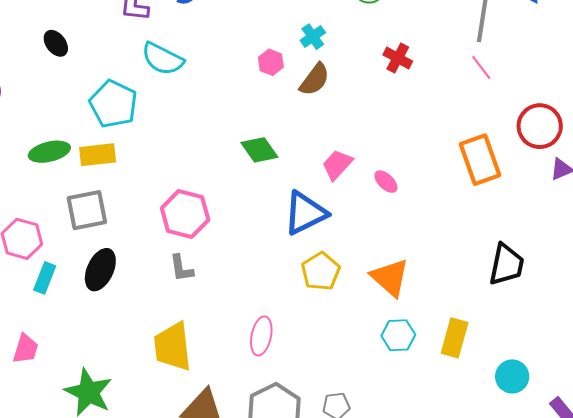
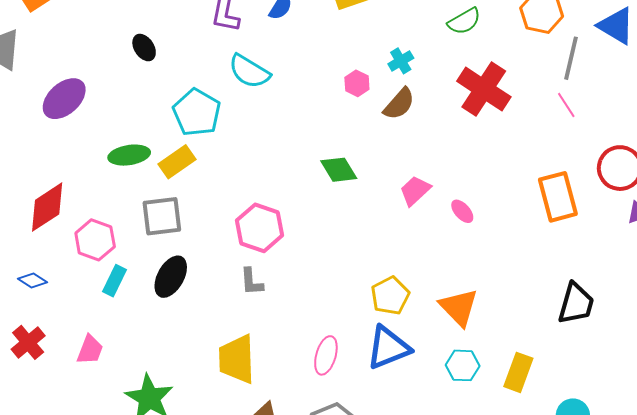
red cross: (398, 58) -> (484, 89), size x1.8
yellow rectangle: (98, 155) -> (177, 162), turned -33
blue triangle: (305, 213) -> (388, 348), moved

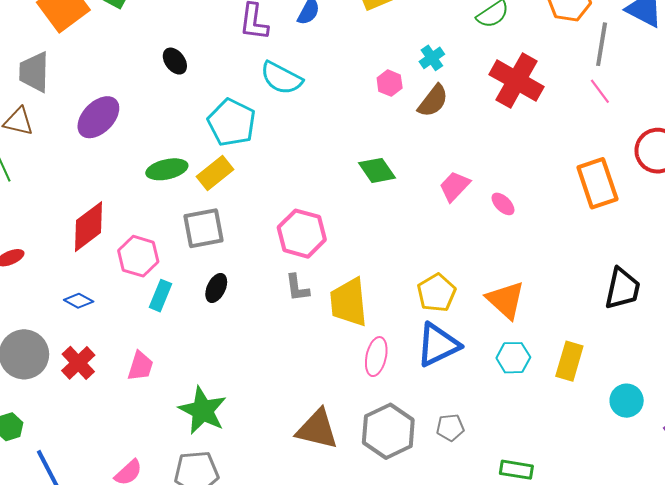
black ellipse: (171, 277) -> (216, 288), size x0.7
yellow trapezoid: (237, 359) -> (349, 302), moved

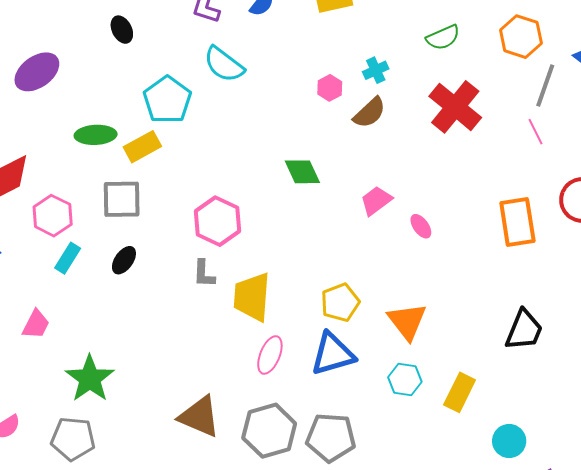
gray pentagon: (450, 428) -> (331, 438), size x1.8

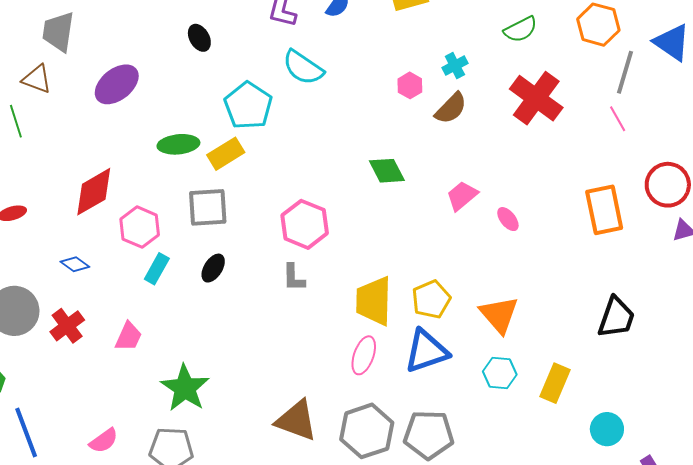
yellow trapezoid: (252, 297) -> (374, 301), moved

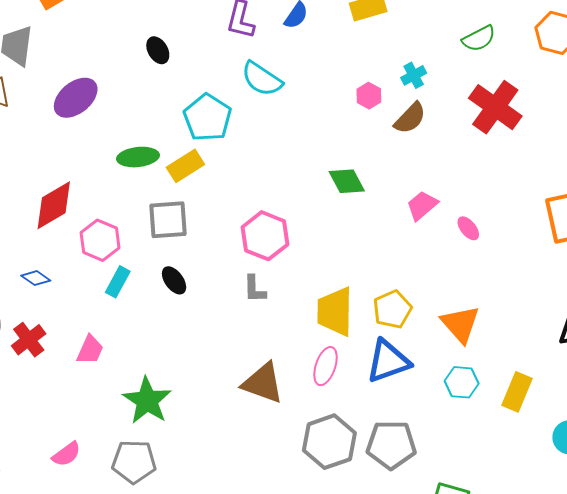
black ellipse: (213, 268) -> (174, 280), turned -68
brown triangle: (296, 420) -> (263, 383), moved

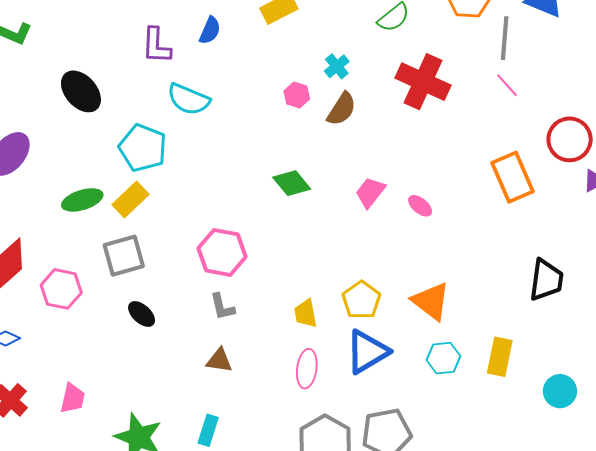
black ellipse: (158, 50) -> (81, 91), size x1.6
cyan rectangle: (118, 282) -> (208, 430), moved
yellow trapezoid: (335, 312) -> (306, 313), size x0.6
brown triangle: (263, 383) -> (219, 360), moved, size x0.6

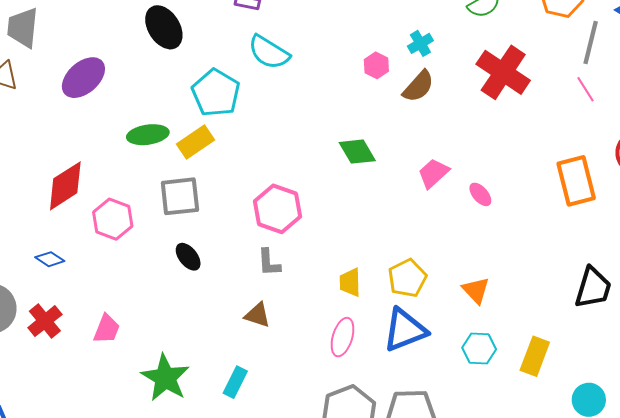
orange triangle: (431, 301) -> (476, 290), size x0.7

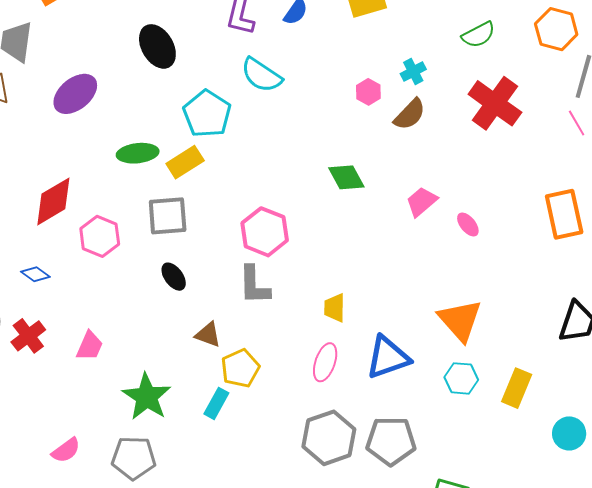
gray L-shape: (269, 263) -> (254, 285), size x1.4
yellow pentagon: (407, 278) -> (240, 368), moved
orange triangle: (476, 290) -> (460, 320), size x1.6
brown triangle: (257, 315) -> (208, 335), moved

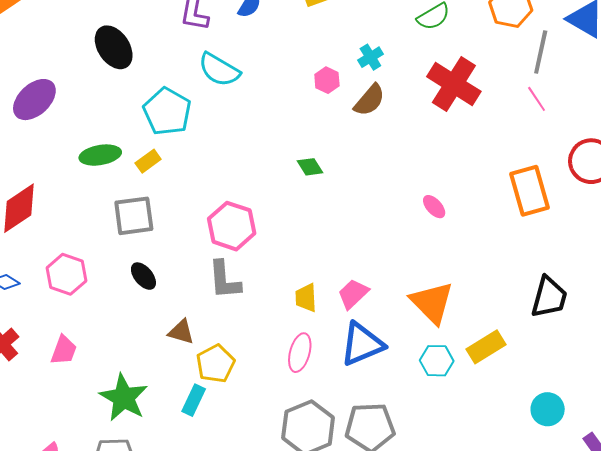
yellow rectangle: (185, 162) -> (148, 161), size x0.7
green diamond: (346, 177) -> (310, 167), size x0.7
pink trapezoid: (422, 202) -> (353, 294), moved
pink hexagon: (100, 236) -> (66, 274), moved
yellow rectangle: (517, 388) -> (486, 347), moved, turned 39

